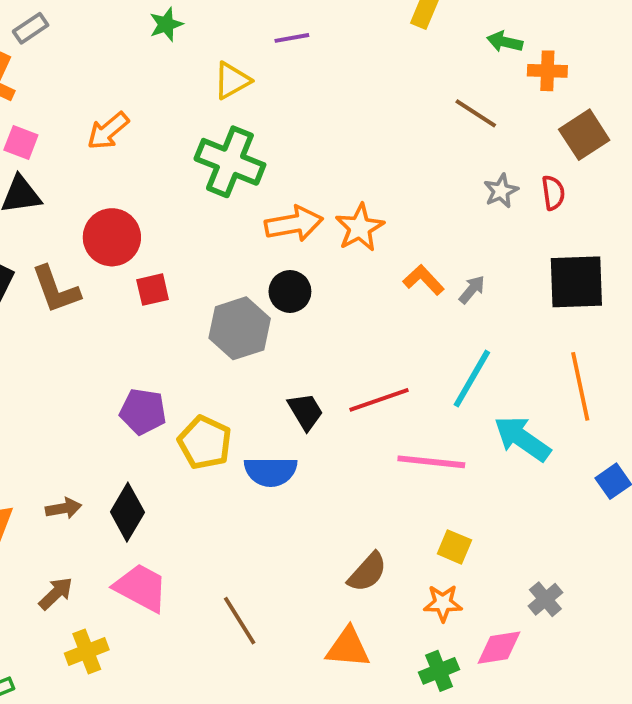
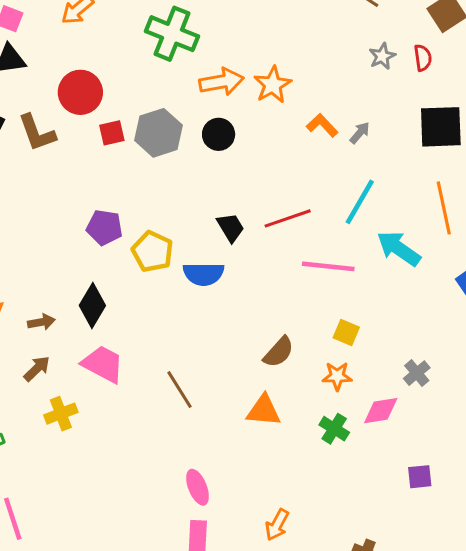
gray hexagon: (240, 328) -> (158, 133), moved
brown arrow: (64, 508) -> (41, 322), moved
green cross: (439, 671) -> (334, 429), turned -36

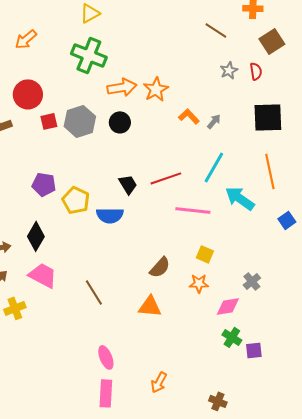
green cross: (334, 429) -> (232, 337), moved

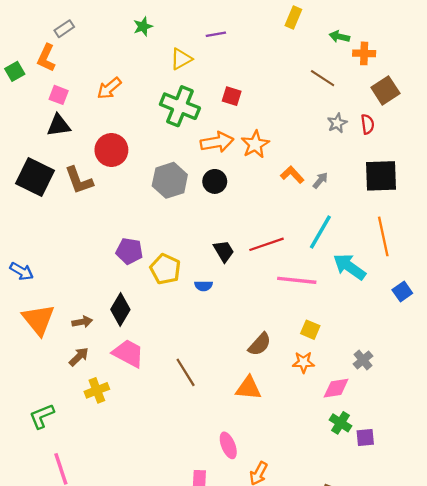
red square: (49, 121) -> (232, 96), moved, turned 30
blue semicircle: (110, 215) -> (204, 286), size x0.6
pink ellipse: (106, 357) -> (228, 445), moved

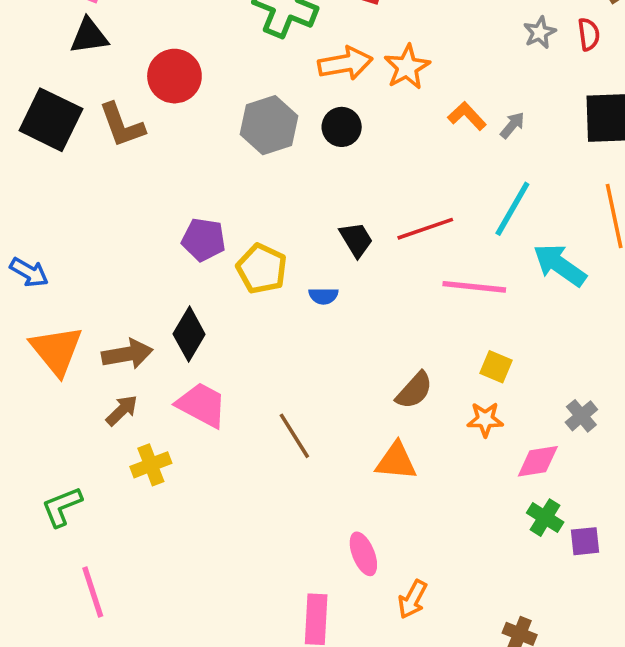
brown arrow: (82, 322) -> (127, 354), size x1.5

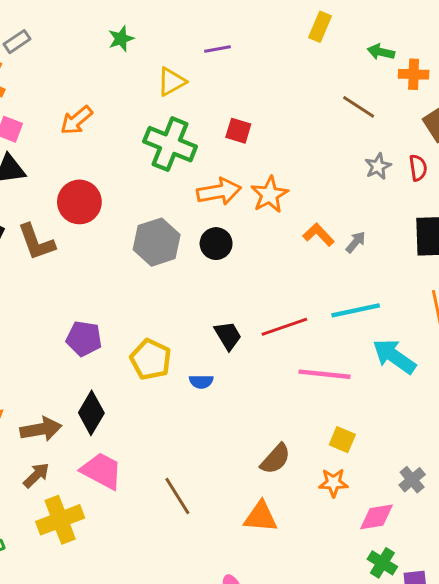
cyan line: (512, 209) -> (356, 310), turned 48
purple pentagon: (204, 240) -> (84, 339), moved
yellow cross: (151, 465) -> (60, 520), size x1.4

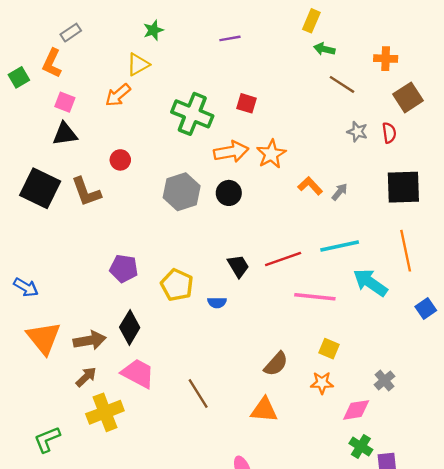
green arrow: (381, 52) -> (324, 49), moved
yellow triangle: (172, 82) -> (138, 64), moved
gray star: (378, 166) -> (357, 132), turned -30
red circle: (79, 202) -> (120, 160), size x0.6

